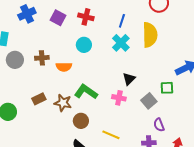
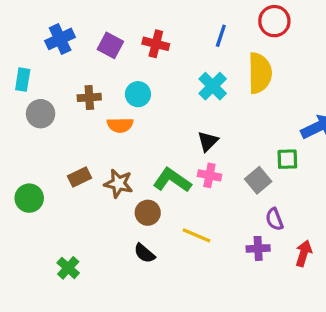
blue line: (122, 21) -> (221, 36), moved
cyan circle: (84, 45) -> (138, 94), moved
brown cross: (42, 58) -> (89, 97), moved
black triangle: (129, 79) -> (208, 141), moved
green L-shape: (86, 92) -> (172, 180), moved

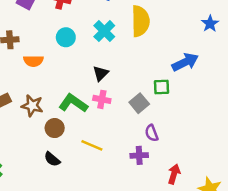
cyan circle: (138, 94) -> (66, 37), moved
red arrow: (304, 253) -> (174, 174), moved

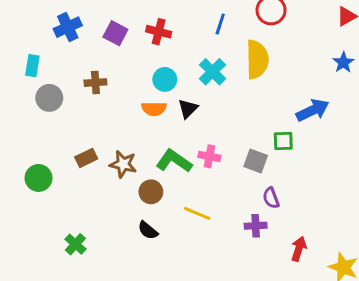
orange semicircle: (33, 61) -> (154, 109), moved
black triangle: (101, 73) -> (188, 109), moved
gray square: (139, 103) -> (256, 161), turned -30

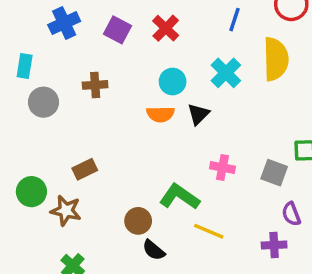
red cross: (159, 32) -> (166, 28), turned 30
green L-shape: (174, 161) -> (179, 197), moved
brown star: (123, 164) -> (66, 211), moved
brown circle: (151, 192) -> (138, 221), moved

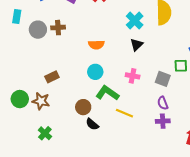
cyan circle: (173, 82) -> (95, 72), moved
gray circle: (43, 102) -> (38, 30), moved
black triangle: (198, 114) -> (137, 45), moved
green circle: (31, 192) -> (20, 99), moved
purple semicircle: (291, 214) -> (163, 103), moved

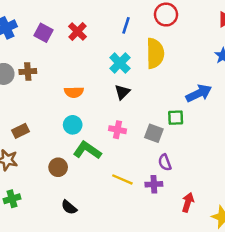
purple semicircle: (163, 103) -> (165, 162), moved
yellow line: (124, 113) -> (122, 179), moved
black semicircle: (92, 124) -> (69, 207), moved
green cross: (45, 133) -> (12, 199), turned 32

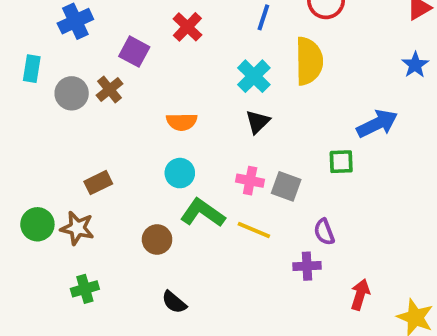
purple square: (44, 33) -> (134, 52), moved
brown cross: (28, 71) -> (110, 90), turned -35
gray square: (154, 133) -> (286, 186), moved
yellow line: (122, 179) -> (254, 230), moved

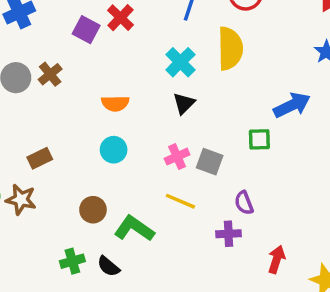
purple square: (134, 52) -> (86, 30), moved
pink cross: (250, 181) -> (177, 157), turned -35
green L-shape: (203, 213) -> (134, 229), moved
green cross: (85, 289) -> (72, 261), moved

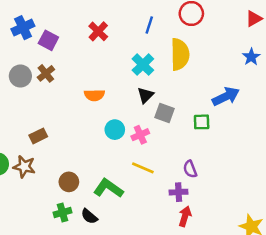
purple square: (86, 30) -> (48, 40), moved
cyan circle: (114, 150) -> (115, 130), moved
gray square: (210, 162) -> (165, 113), moved
brown circle: (93, 210) -> (69, 182), moved
red arrow: (277, 259) -> (185, 216), moved

